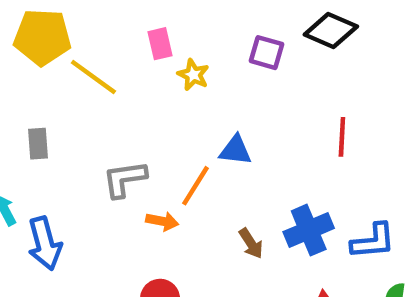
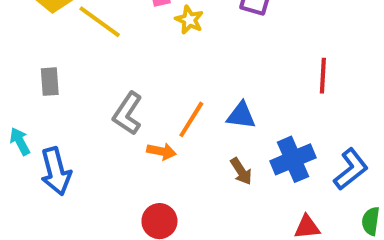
blue triangle: (235, 150) -> (241, 115), moved
gray L-shape: (125, 179) -> (128, 113), turned -48
blue L-shape: (373, 241) -> (351, 169), turned -33

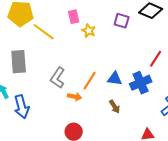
red line: (323, 76) -> (156, 59), turned 30
gray rectangle: (50, 82) -> (19, 62), size x1.6
blue cross: (293, 159) -> (141, 83), moved

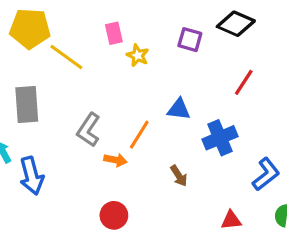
red line: (156, 59) -> (244, 82), moved
blue triangle: (115, 79) -> (179, 109), moved

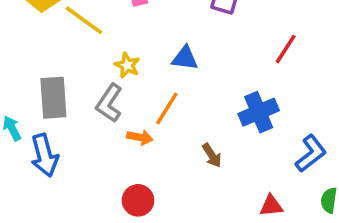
yellow star: (138, 55) -> (127, 65), moved
gray rectangle: (27, 105) -> (53, 98), moved
blue triangle: (179, 109) -> (185, 58), moved

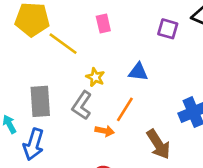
blue arrow: (44, 155) -> (34, 144), turned 32
brown arrow: (212, 155) -> (158, 144), size x1.6

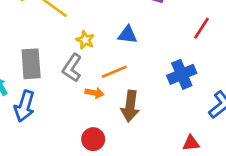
orange line: (125, 109) -> (114, 72), turned 35
brown arrow: (158, 144) -> (130, 106), moved, turned 40

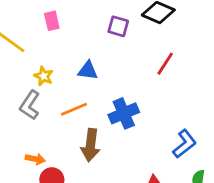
blue cross: (182, 74) -> (124, 113), moved
orange arrow: (94, 93) -> (35, 159), moved

